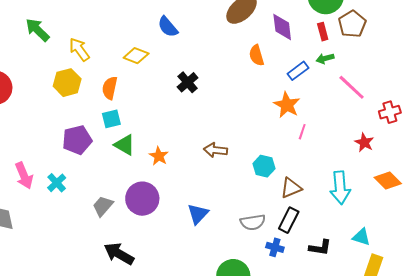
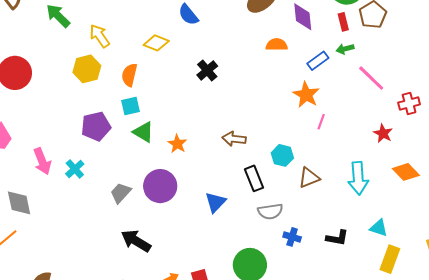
orange semicircle: (256, 55) -> (277, 45), turned 105
black rectangle: (289, 220) -> (254, 178), moved, turned -50

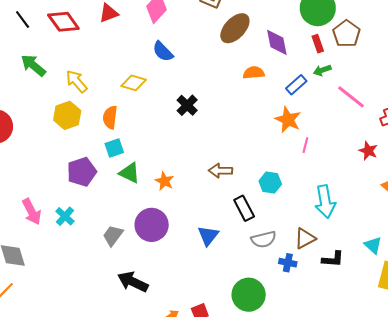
brown triangle: (309, 178) -> (305, 238), moved
cyan arrow: (358, 178) -> (325, 202), moved
cyan triangle: (379, 228) -> (373, 245), turned 30

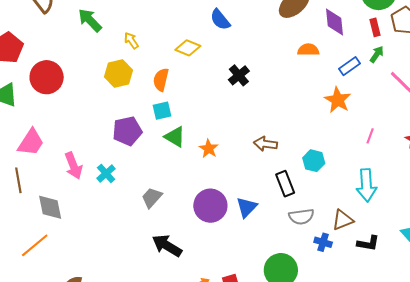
green arrow: (322, 70) -> (377, 54), turned 138
yellow arrow: (77, 81) -> (131, 41), size x0.7
pink line: (305, 145) -> (370, 136), moved
purple circle: (152, 225) -> (210, 206), moved

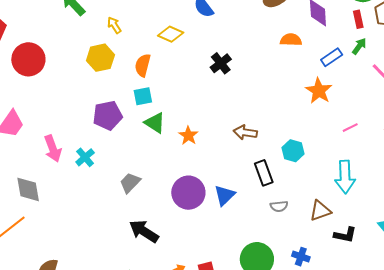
pink line: (370, 136) -> (350, 128), turned 42
gray semicircle: (301, 217) -> (279, 206), size x0.7
blue cross: (323, 242) -> (301, 257), moved

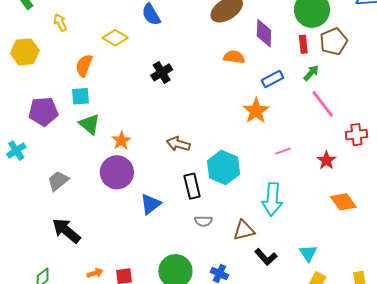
green arrow: (359, 46) -> (311, 73), moved
yellow hexagon: (100, 58) -> (25, 52), moved
cyan hexagon: (293, 151) -> (224, 168), size x1.5
purple circle: (188, 193) -> (117, 172), moved
black L-shape: (345, 235) -> (266, 257), turned 30

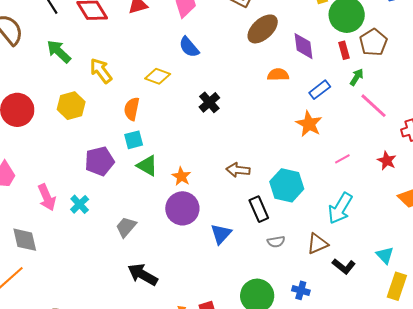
yellow arrow: (60, 23) -> (101, 71), size x1.5
cyan arrow: (272, 199) -> (340, 208), turned 36

